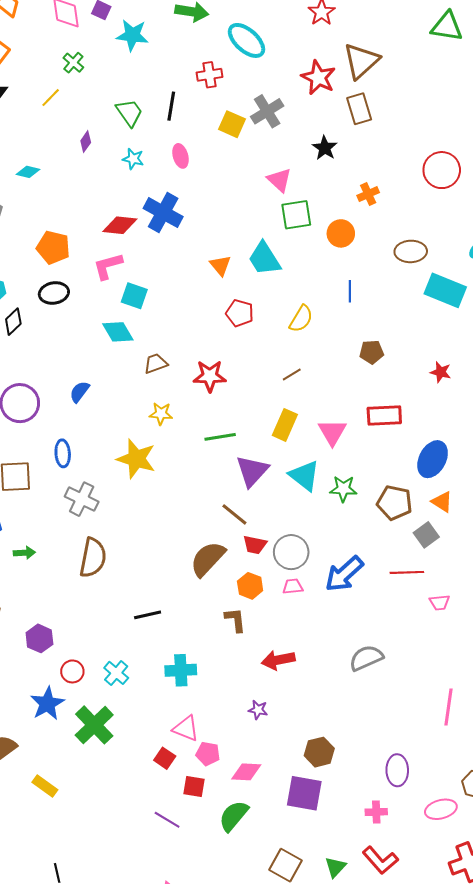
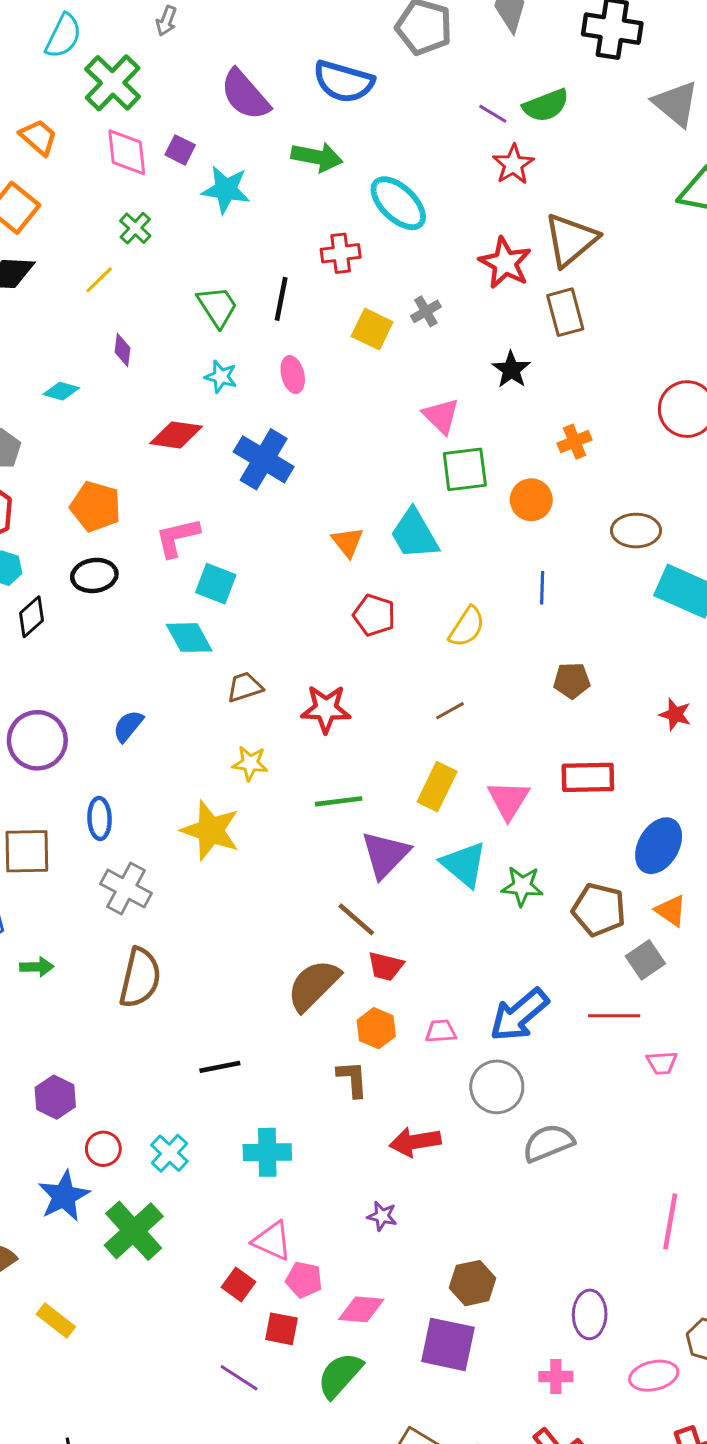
gray cross: (267, 111) -> (426, 311), size x0.6
purple diamond: (86, 142) -> (123, 350), moved, turned -30
red diamond: (120, 225) -> (176, 435), moved
gray circle: (291, 552) -> (497, 1087), moved

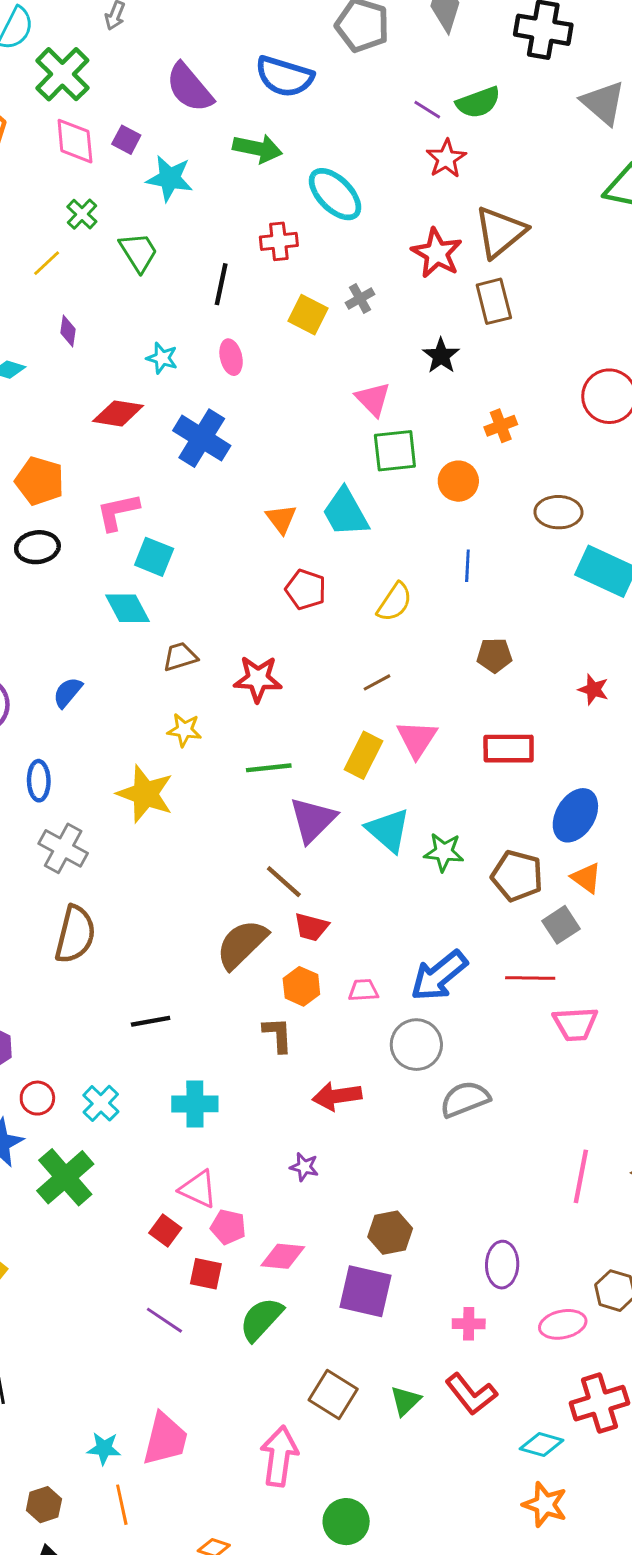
green trapezoid: (217, 306) -> (138, 252), moved
pink triangle: (508, 800) -> (417, 739), moved
pink trapezoid: (662, 1063) -> (575, 1024), size x1.5

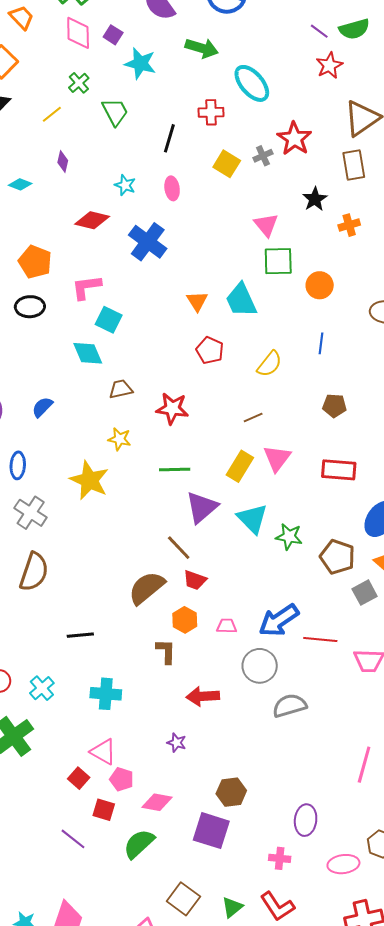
red star: (437, 253) -> (294, 139), moved
orange cross: (501, 426) -> (349, 225), moved
red line: (530, 978) -> (320, 639), moved

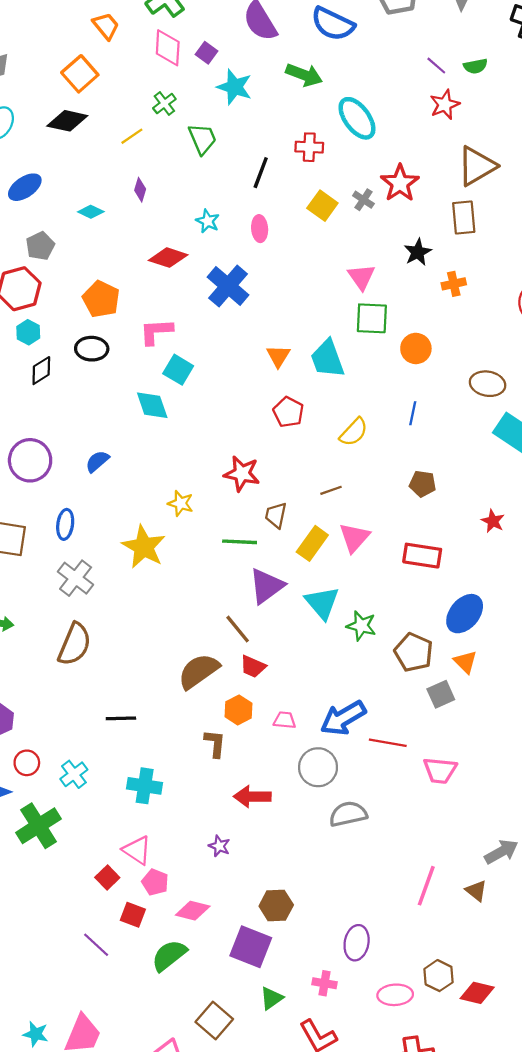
green semicircle: (354, 29) -> (475, 66), size x0.7
gray cross: (263, 156) -> (363, 200), turned -36
brown trapezoid: (121, 389) -> (276, 515), moved, turned -70
green triangle: (232, 907) -> (271, 998), moved

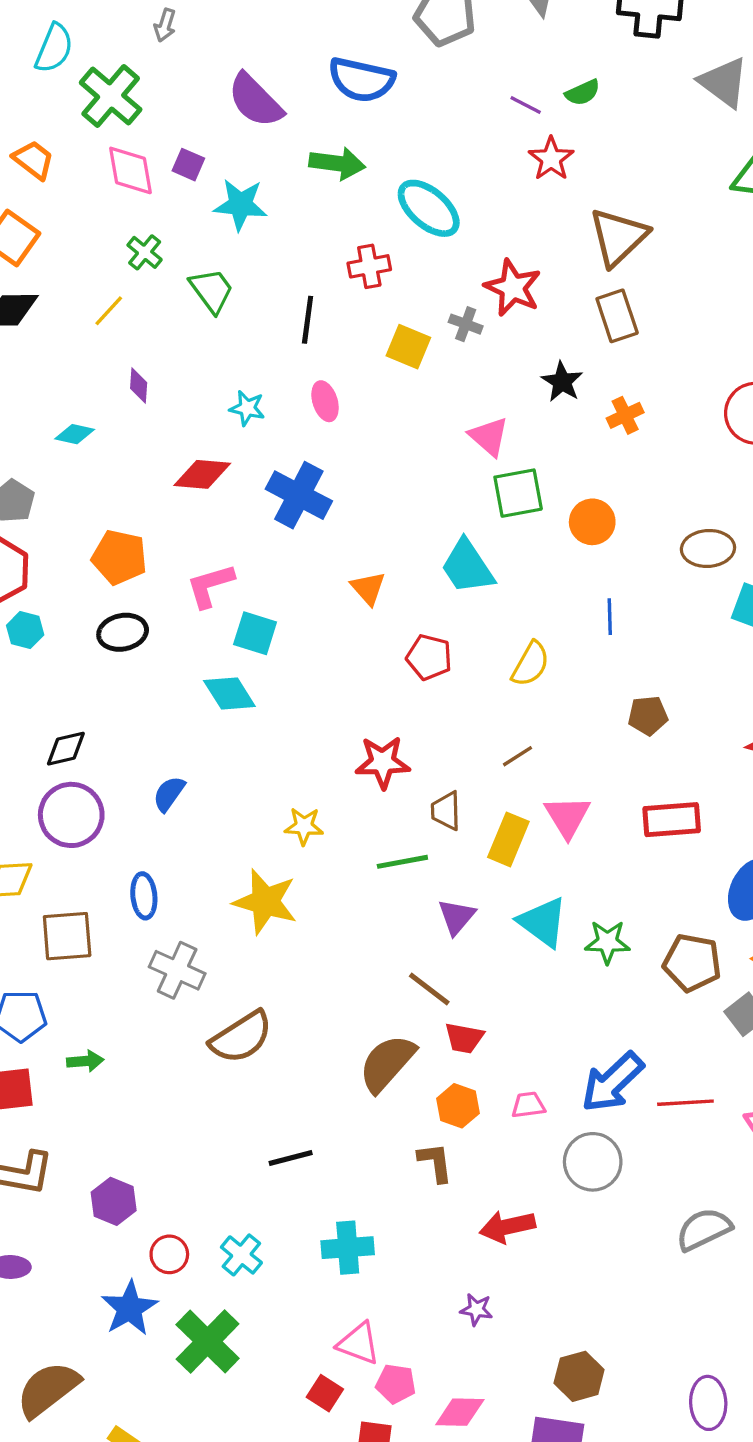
orange triangle: (278, 356) -> (368, 588), moved
black diamond: (41, 371) -> (66, 749), moved, turned 32
purple triangle: (267, 586) -> (457, 917), size x0.7
brown semicircle: (75, 644) -> (241, 1037), moved, turned 48
gray semicircle: (348, 814) -> (704, 1229), moved

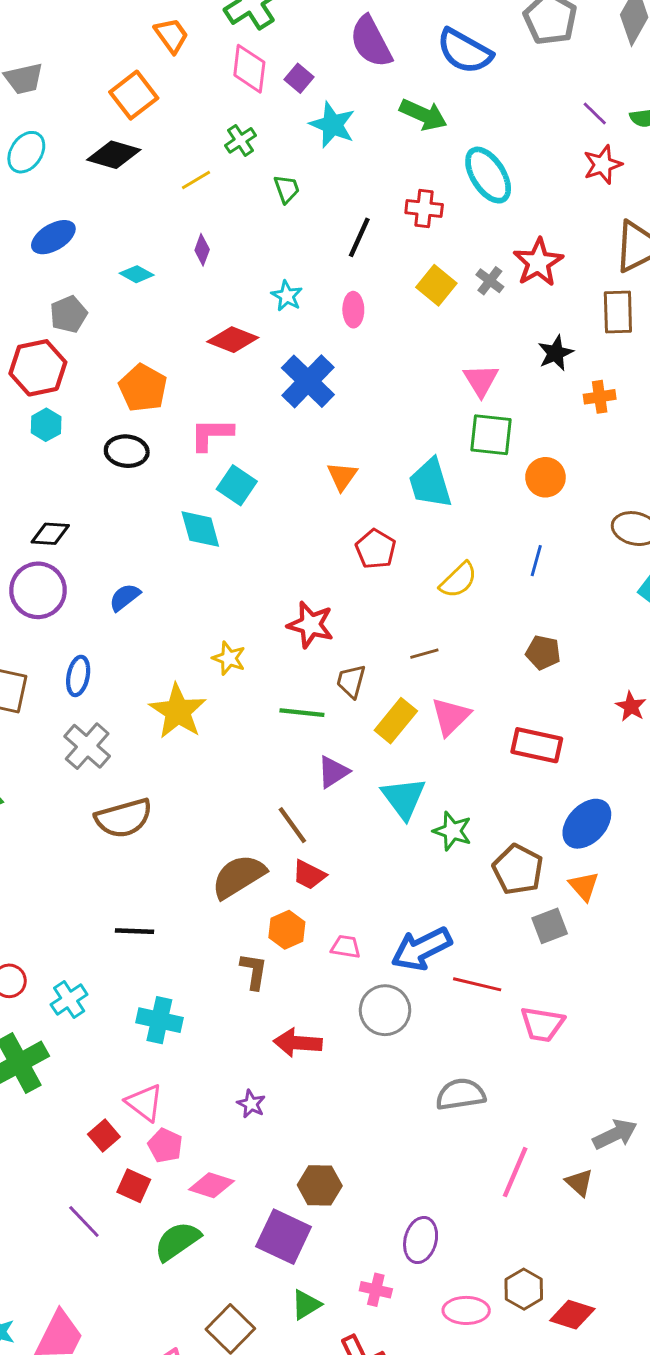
green trapezoid: (212, 290) -> (287, 189), size x0.7

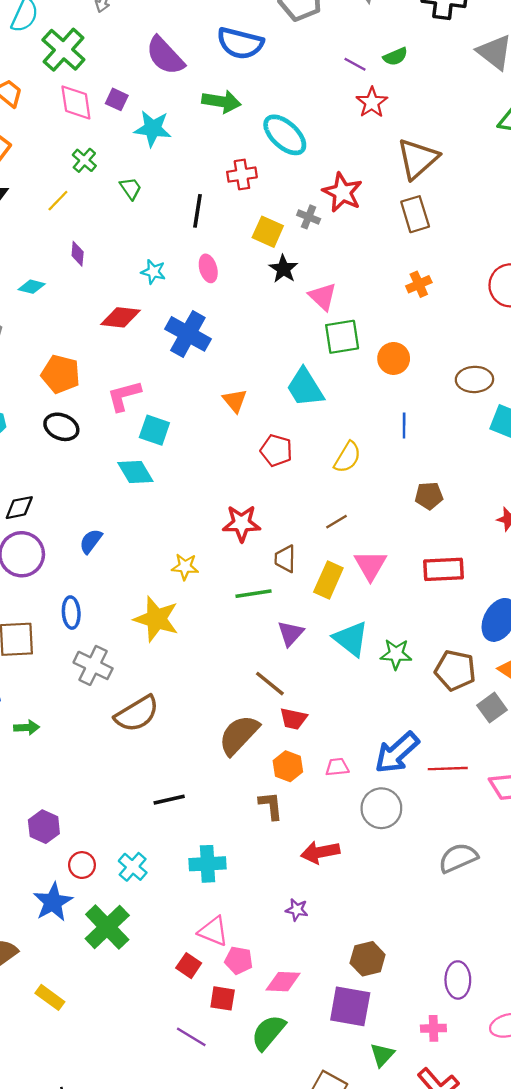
black star: (556, 353) -> (283, 269), moved
black ellipse: (127, 451) -> (61, 427), turned 32

